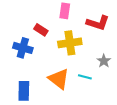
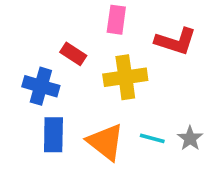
gray star: (104, 61) -> (190, 138), moved
blue rectangle: (24, 91) -> (53, 135), moved

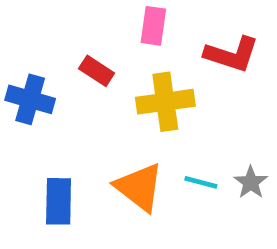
blue cross: (41, 86) -> (30, 99), moved
blue rectangle: (53, 135) -> (59, 201), moved

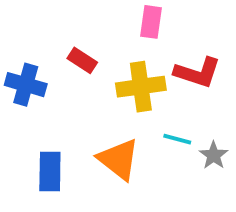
pink rectangle: (153, 26) -> (151, 22), moved
red L-shape: (232, 54) -> (197, 72), moved
cyan line: (201, 182) -> (177, 139), moved

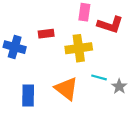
red rectangle: (82, 60) -> (46, 34), turned -40
red L-shape: (197, 72) -> (110, 25), moved

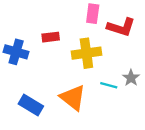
gray star: (119, 86) -> (131, 78), moved
blue rectangle: (28, 95) -> (31, 105), turned -60

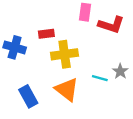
yellow cross: (86, 53) -> (65, 54), moved
blue rectangle: (31, 105) -> (28, 96), turned 30

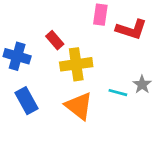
red rectangle: (46, 34) -> (55, 40), turned 56
blue rectangle: (28, 96) -> (27, 101), moved

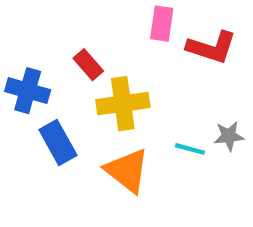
gray star: (142, 84) -> (229, 136), turned 30
blue rectangle: (27, 101) -> (58, 142), moved

